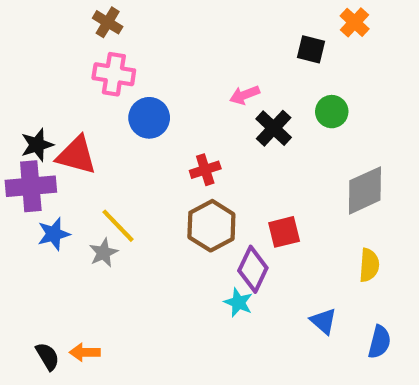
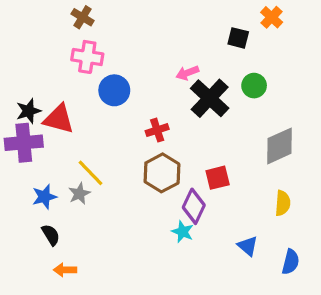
black cross: (274, 128) -> (210, 98), size x1.4
blue star: (54, 234) -> (44, 197), moved
black semicircle: (47, 356) -> (51, 235), moved

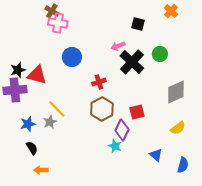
black square: (238, 38) -> (138, 24), moved
pink cross: (87, 57) -> (58, 23), moved
yellow semicircle: (283, 203) -> (178, 128), turned 49

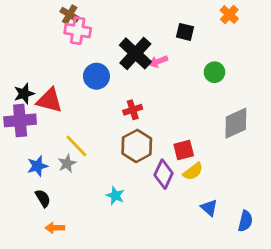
black cross: (132, 62) -> (135, 53), moved
yellow semicircle: (178, 128) -> (193, 171), moved
cyan star: (115, 146) -> (115, 196), moved

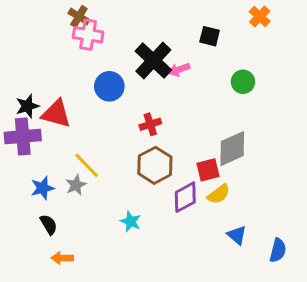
gray diamond: (236, 123) -> (232, 149), moved
purple diamond: (164, 174) -> (185, 197), turned 36

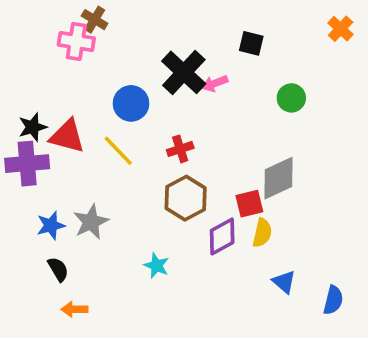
orange cross: (260, 16) -> (341, 29), moved
pink cross: (88, 35) -> (76, 41), moved
yellow line: (87, 165) -> (118, 151), moved
gray star: (76, 185) -> (91, 222), size x1.4
yellow semicircle: (219, 194) -> (262, 233), turned -40

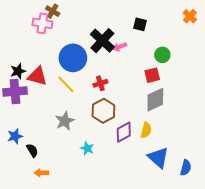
blue circle: (131, 103) -> (73, 58), size x1.4
red square: (249, 204) -> (152, 75), moved
gray star: (91, 222) -> (65, 121), moved
blue star: (51, 225) -> (15, 136), moved
blue triangle: (284, 282) -> (158, 158), size x1.6

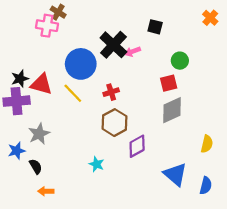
gray star: (65, 121) -> (39, 134), moved
yellow semicircle: (146, 130) -> (207, 144), moved

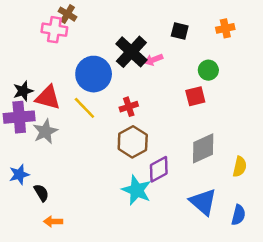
orange cross: (210, 18) -> (225, 28), moved, turned 35
gray diamond: (172, 110) -> (203, 148), moved
gray star: (39, 134) -> (45, 131), moved
cyan star: (97, 164) -> (137, 190), moved, size x1.6

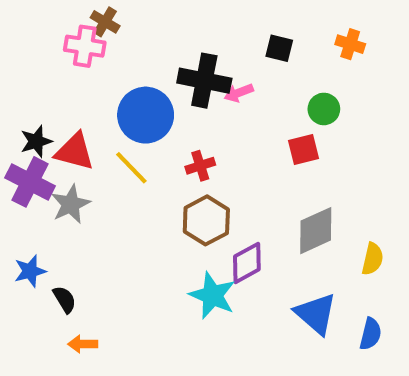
orange cross: (225, 28) -> (350, 44), turned 30
black cross: (131, 52) -> (204, 81), turned -32
purple cross: (19, 117) -> (30, 182), turned 32

